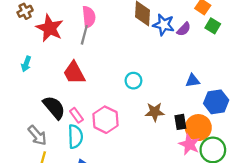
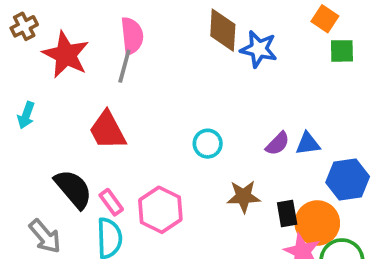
green square: (213, 26) -> (342, 51), turned -32
purple semicircle: (184, 29) -> (278, 144), moved

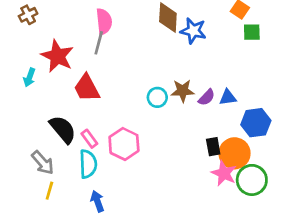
red star: (66, 55) -> (57, 56), moved
brown star: (244, 197) -> (183, 91), moved

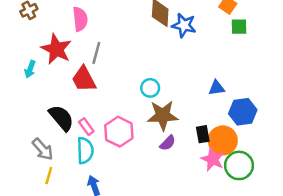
pink semicircle: (104, 21) -> (80, 19), moved
gray line: (99, 43) -> (96, 53), moved
brown star: (183, 91) -> (163, 115), moved, size x1.4
purple semicircle: (207, 97) -> (168, 143), moved

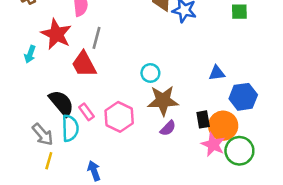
cyan semicircle: (85, 150) -> (70, 128), moved

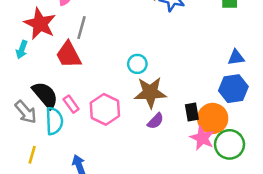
cyan arrow: (30, 54) -> (22, 50), moved
blue triangle: (217, 73) -> (236, 57), moved
gray arrow: (43, 134) -> (26, 112), moved

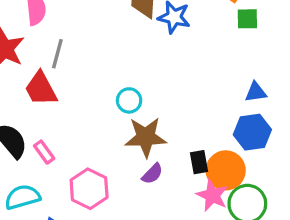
pink hexagon: (105, 109) -> (89, 189), moved
cyan semicircle: (54, 121) -> (22, 197), moved, turned -104

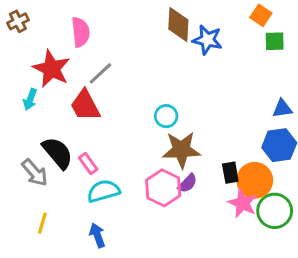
gray line: (57, 54) -> (100, 73), turned 32
pink hexagon: (89, 189) -> (163, 188), moved
cyan semicircle: (22, 197) -> (103, 191), moved

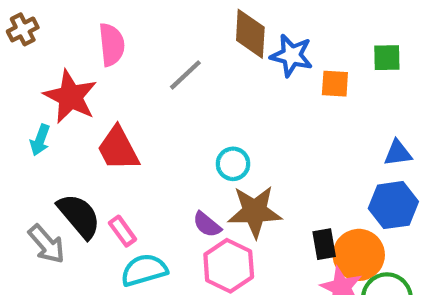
orange square: (261, 15) -> (335, 84), moved, turned -30
gray line: (100, 73) -> (185, 75), moved
purple semicircle: (188, 183) -> (207, 225), moved, turned 85

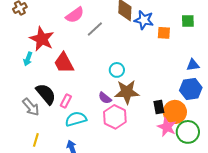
pink semicircle: (112, 45) -> (75, 15), moved, turned 60
pink rectangle: (122, 231) -> (66, 101), turned 64

